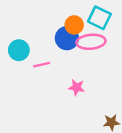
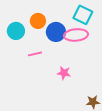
orange circle: (74, 25) -> (38, 21), moved
cyan circle: (19, 50) -> (16, 31), moved

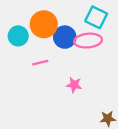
orange circle: (38, 21) -> (44, 24), size x1.5

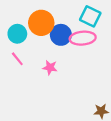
pink line: (40, 63) -> (17, 59), moved, turned 64
pink star: (74, 85) -> (50, 68), moved

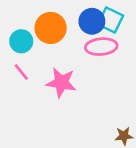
blue circle: (61, 35) -> (92, 21), moved
pink star: (50, 68) -> (61, 83), size x1.6

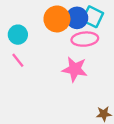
orange circle: (51, 28) -> (57, 19), moved
pink star: (61, 83) -> (75, 69), moved

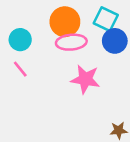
blue circle: (77, 18) -> (115, 41), moved
pink ellipse: (85, 39) -> (71, 42), moved

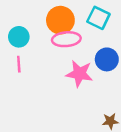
blue circle: (115, 41) -> (107, 59), moved
pink line: (20, 69) -> (19, 64), turned 35

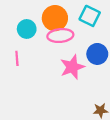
cyan circle: (19, 37) -> (27, 29), moved
pink star: (79, 74) -> (72, 67), turned -30

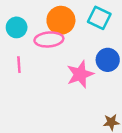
cyan circle: (27, 29) -> (17, 27), moved
pink ellipse: (60, 36) -> (49, 39), moved

